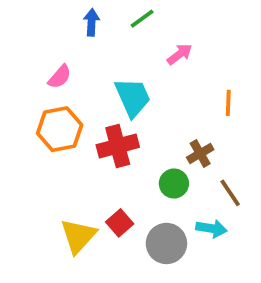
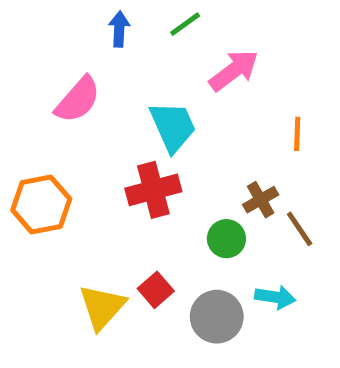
pink arrow: (180, 54) -> (234, 70), size x1.5
pink semicircle: (60, 77) -> (78, 100), size x1.5
orange hexagon: (60, 129) -> (41, 205), moved
brown line: (230, 193) -> (300, 229), moved

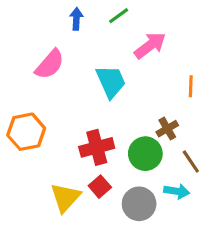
red cross: (153, 190) -> (97, 147), moved
brown line: (300, 229) -> (191, 161), moved
green circle: (226, 239) -> (145, 154), size x1.4

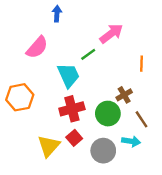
green line: (119, 16) -> (88, 54), moved
cyan trapezoid: (111, 82) -> (68, 75), moved

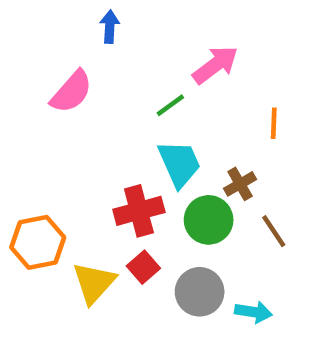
cyan trapezoid: (68, 75) -> (179, 164), moved
orange hexagon: (20, 97) -> (38, 242), moved
cyan arrow: (131, 141) -> (254, 312), moved

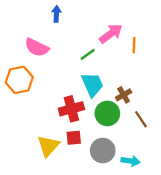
pink semicircle: (71, 92) -> (37, 47), turned 75
orange line: (274, 123) -> (134, 45), moved
orange hexagon: (38, 242) -> (19, 80), moved
red square: (143, 267) -> (74, 138), turned 35

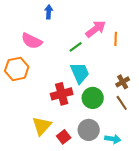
brown cross: (124, 95) -> (123, 82), moved
red square: (74, 138) -> (64, 137), moved, turned -32

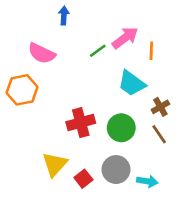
green line: (76, 47) -> (98, 51), moved
cyan trapezoid: (80, 73) -> (132, 83), moved, turned 150

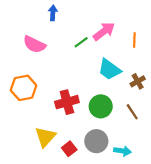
orange line: (151, 51) -> (134, 40), moved
orange hexagon: (22, 90) -> (24, 88), moved
brown cross: (160, 107) -> (138, 81), moved

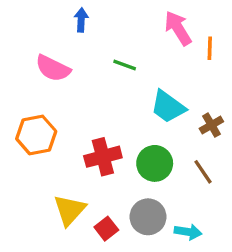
pink arrow: (104, 31) -> (178, 28), moved, turned -85
orange line: (134, 40) -> (210, 48), moved
green line: (81, 42) -> (125, 65), turned 56

